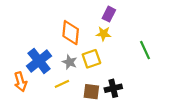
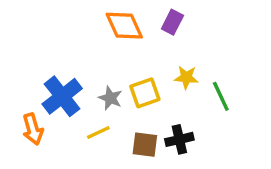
orange diamond: (71, 33) -> (124, 26), moved, turned -30
yellow star: (103, 34) -> (186, 77), moved
green line: (145, 50) -> (221, 96), moved

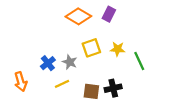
orange diamond: (124, 26) -> (78, 16), turned -35
yellow square: (145, 93) -> (91, 48), moved
blue cross: (62, 96) -> (48, 63), moved, size x0.6

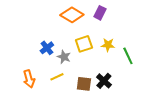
blue cross: (48, 63) -> (47, 48), moved
orange arrow: (21, 82) -> (29, 79), moved
black cross: (113, 88) -> (104, 81), turned -35

